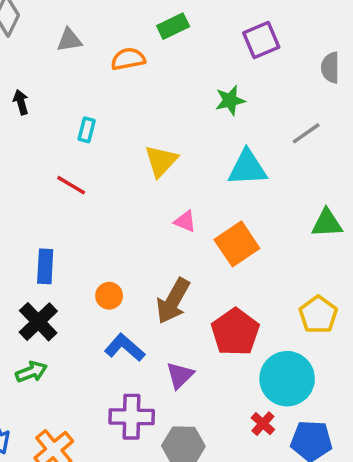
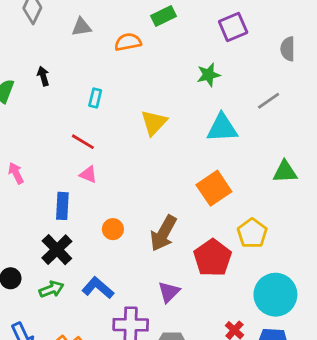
pink triangle: (185, 221) -> (88, 174), moved
yellow pentagon: (318, 315) -> (252, 233), moved
blue L-shape: (125, 348) -> (98, 288), moved
cyan circle: (287, 379) -> (275, 295), moved

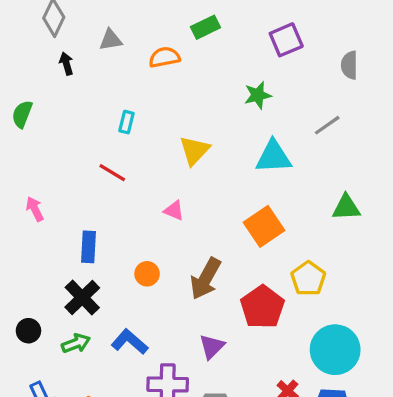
black arrow: (43, 76) -> (66, 64), moved
pink triangle: (88, 174) -> (174, 211), moved

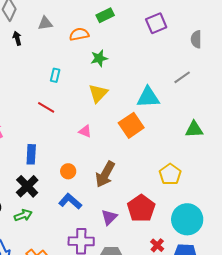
green star: (258, 95) -> (99, 58), moved
orange square: (264, 226) -> (131, 125), moved
red pentagon: (262, 307) -> (141, 208), moved
blue L-shape: (130, 342) -> (70, 201), moved

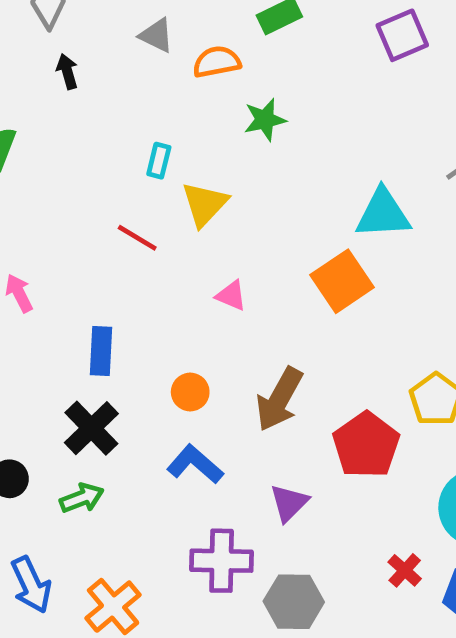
gray triangle: (45, 23) -> (156, 35), moved, turned 35
yellow triangle: (98, 93) -> (205, 204), moved
red pentagon: (141, 208) -> (366, 445), moved

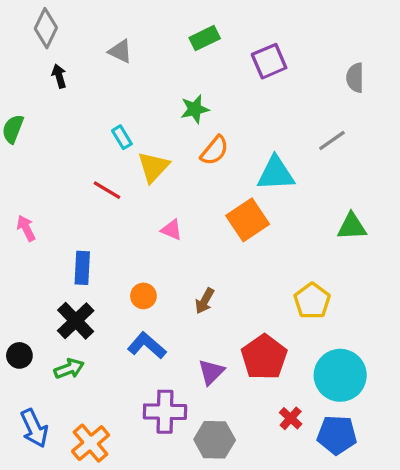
purple square: (402, 35) -> (269, 61), moved
orange semicircle: (217, 62) -> (215, 150), moved, turned 140
cyan rectangle: (159, 161) -> (122, 137), turned -45
brown arrow: (279, 399) -> (205, 301), size x0.6
red pentagon: (366, 445) -> (264, 357), moved

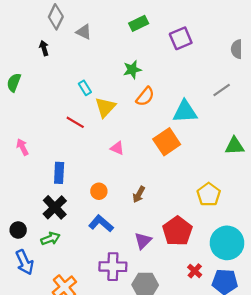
gray diamond: (46, 28) -> (56, 17), moved
blue arrow: (34, 428) -> (25, 262), moved

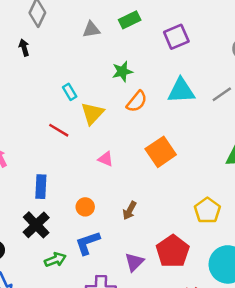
gray triangle: (84, 32) -> (91, 30), moved, turned -35
cyan triangle: (185, 112) -> (181, 91), moved
blue L-shape: (101, 224) -> (88, 243), turned -60
green arrow: (50, 239) -> (55, 260), moved

